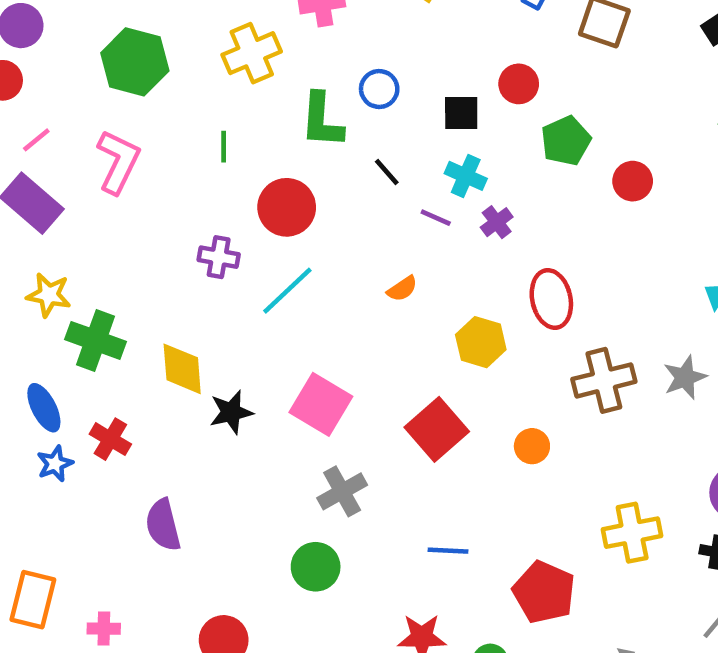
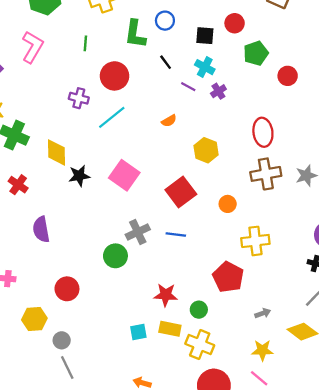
red ellipse: (551, 299) -> (263, 132), moved
gray cross: (342, 491) -> (138, 232), moved
yellow cross: (632, 533) -> (255, 241), moved
blue line: (448, 551) -> (176, 235), moved

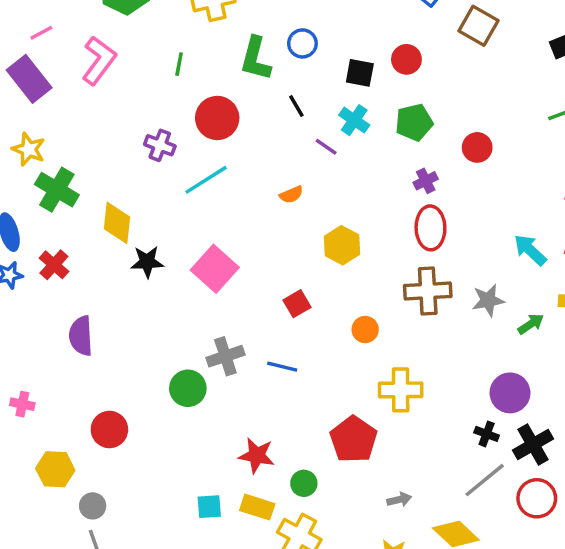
green pentagon: (256, 53) -> (414, 122), moved
purple cross: (218, 91) -> (426, 181), moved
red square: (181, 192) -> (297, 304), size x0.6

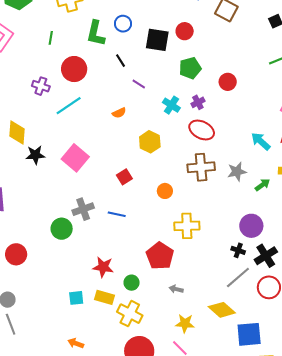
black square: (360, 73) -> (157, 40), size x1.4
cyan cross: (354, 120) -> (171, 105), moved
red ellipse: (430, 228) -> (202, 130), turned -60
gray arrow: (399, 500) -> (176, 289), moved, turned -152

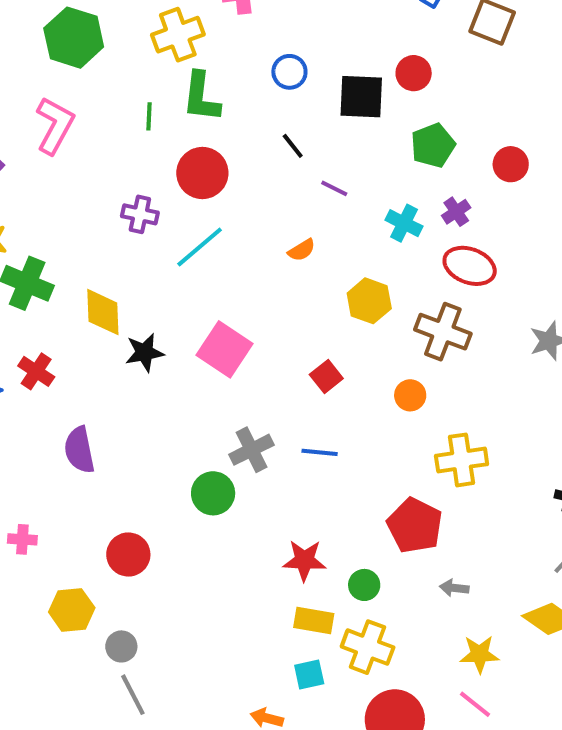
green L-shape: (96, 33) -> (201, 97), moved
brown cross: (201, 167) -> (443, 332), moved, turned 32
cyan square: (76, 298) -> (309, 674), moved

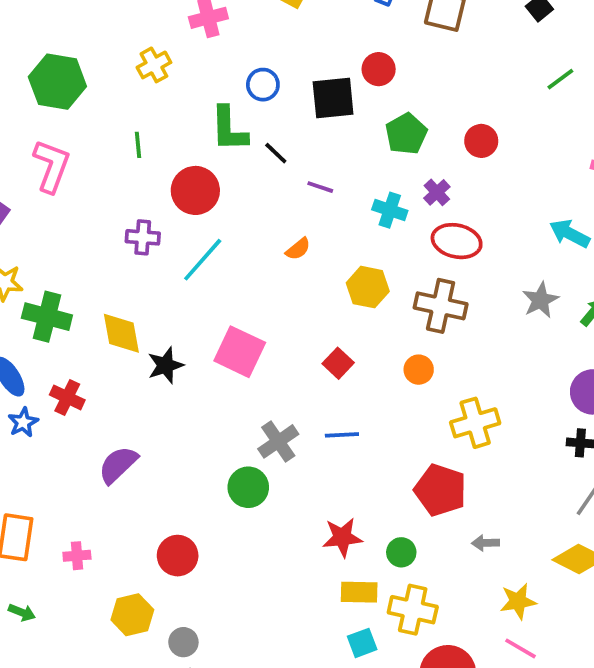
yellow cross: (178, 35) -> (154, 65), size x0.7
green L-shape: (201, 97) -> (229, 129), moved
purple semicircle: (79, 450) -> (118, 465), turned 66

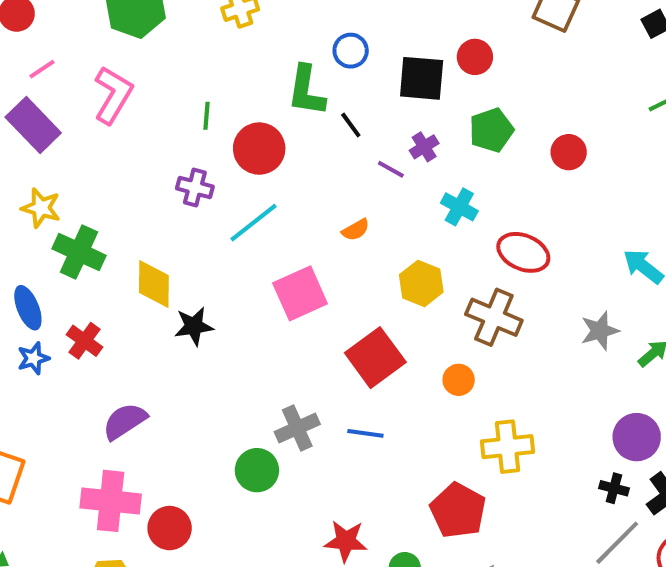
green line: (138, 145) -> (207, 116), moved
purple cross: (437, 192) -> (424, 147), moved
pink square: (240, 352) -> (300, 293), moved, turned 30
red square: (338, 363) -> (375, 358), size x1.8
pink cross: (77, 556) -> (111, 501), moved, size x2.0

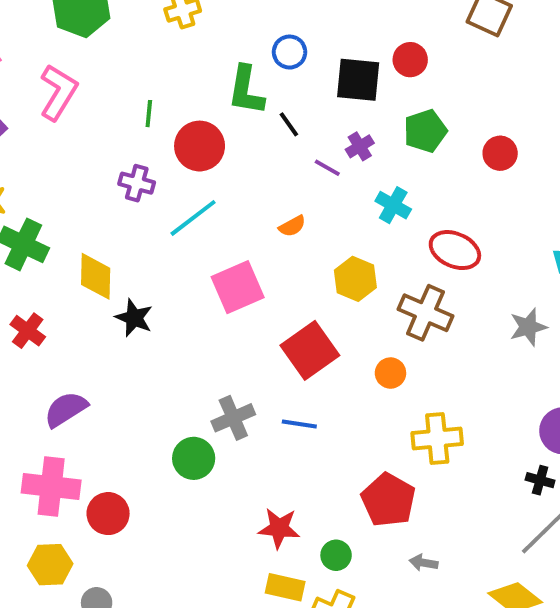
black star: (194, 326) -> (134, 318), turned 30

